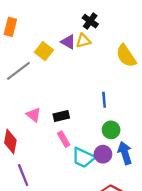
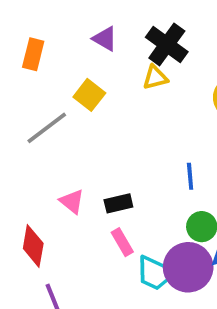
black cross: (90, 21) -> (167, 45), size x1.5
purple triangle: (68, 42) -> (105, 39), moved
purple circle: (103, 154) -> (188, 267), size x1.6

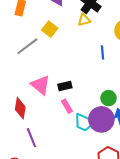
blue line: (190, 176) -> (102, 52), moved
pink triangle: (72, 201) -> (41, 85), size x1.5

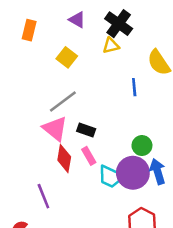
gray line: (27, 46) -> (63, 101), moved
black rectangle: (65, 86) -> (86, 130), turned 32
red diamond: (20, 108) -> (64, 158), moved

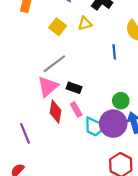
yellow triangle: (111, 46) -> (85, 23), moved
pink triangle: (55, 129) -> (48, 87), turned 40
purple line: (43, 196) -> (25, 133), moved

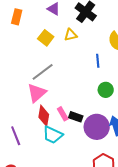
black rectangle: (74, 88) -> (76, 117), moved
green circle: (121, 101) -> (106, 90), moved
cyan trapezoid: (95, 127) -> (53, 135), moved

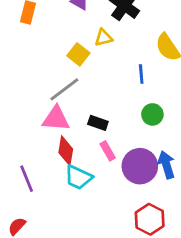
yellow square: (46, 38) -> (78, 54), moved
pink triangle: (37, 93) -> (56, 119), turned 45
pink rectangle: (63, 114) -> (108, 151), moved
black rectangle: (76, 117) -> (98, 123), moved

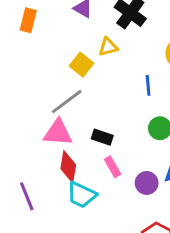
purple circle: (140, 166) -> (147, 183), size x0.6

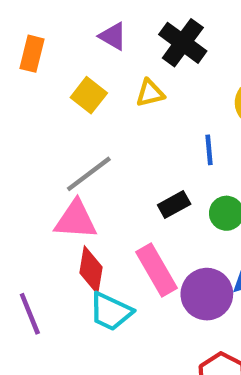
yellow square: (82, 65) -> (89, 95), moved
black rectangle: (102, 137) -> (174, 204), moved, turned -48
pink rectangle: (113, 167) -> (157, 270), size x1.6
purple circle: (147, 183) -> (207, 294), size x1.5

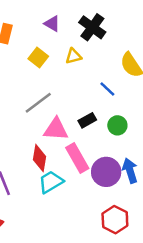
blue line: (209, 150) -> (107, 89), turned -42
pink triangle: (76, 220) -> (56, 129), moved
cyan trapezoid: (111, 312) -> (51, 182), turned 124

